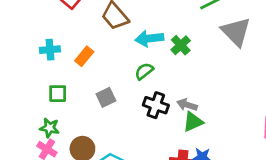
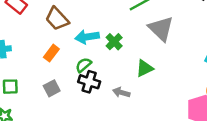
orange rectangle: (84, 56) -> (51, 53), moved
black cross: (156, 105) -> (89, 82), moved
green triangle: (193, 122) -> (144, 68), moved

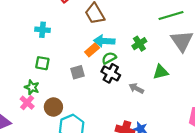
cyan arrow: (87, 37) -> (104, 41), moved
orange rectangle: (51, 53) -> (92, 50), moved

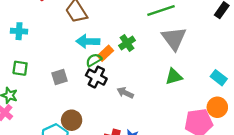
orange rectangle: (92, 50) -> (105, 53), moved
green triangle: (161, 72) -> (174, 77), moved
brown circle: (53, 107) -> (72, 120), moved

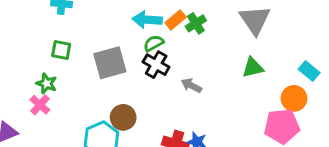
orange rectangle: (105, 53) -> (176, 20), moved
gray square: (59, 77) -> (110, 63), size x1.6
orange circle: (217, 107) -> (294, 98), moved

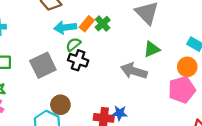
gray arrow: (191, 86) -> (134, 71), moved, size x1.6

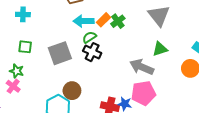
pink pentagon: (182, 90) -> (143, 93), moved

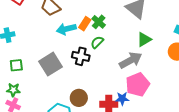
green semicircle: (89, 37) -> (97, 42), moved
gray arrow: (142, 67) -> (131, 60), turned 140
brown circle: (72, 91) -> (79, 98), moved

